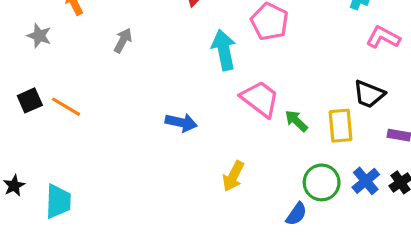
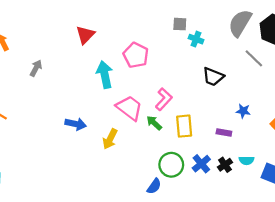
pink L-shape: (383, 37) -> (164, 99), moved, turned 105
black trapezoid: (369, 94) -> (213, 77), moved
yellow arrow: (233, 176) -> (110, 139), moved

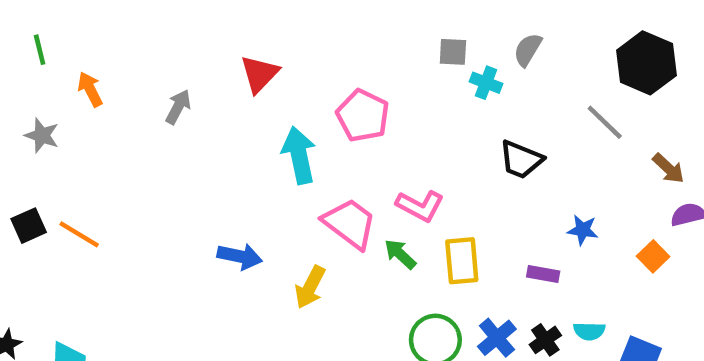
gray semicircle: (240, 23) -> (528, 50), moved, size x0.6
gray arrow: (36, 68) -> (178, 107), moved
pink L-shape: (164, 99) -> (420, 206), turned 75

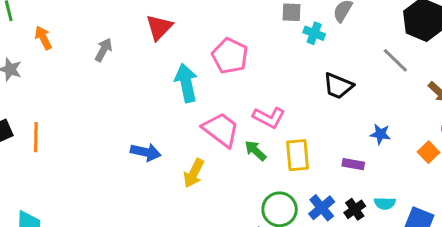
orange line: (79, 234) -> (36, 137), turned 60

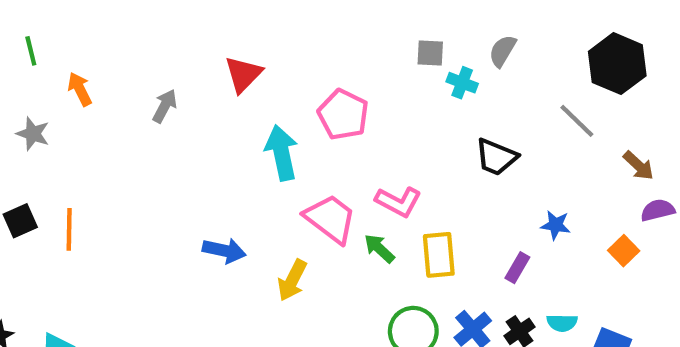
purple rectangle: (353, 164) -> (517, 268), turned -70

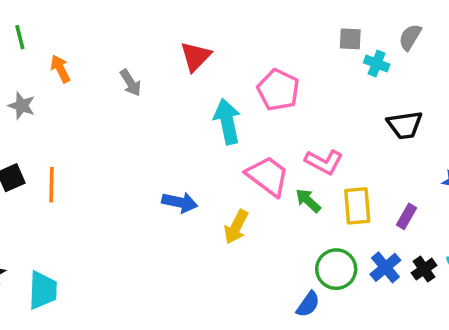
gray arrow: (165, 106) -> (131, 83), turned 120
black trapezoid: (496, 157) -> (405, 125), turned -30
purple rectangle: (517, 268) -> (406, 216), moved

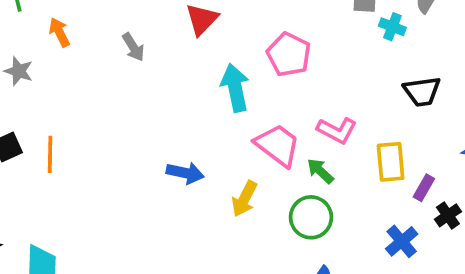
yellow rectangle: (357, 206) -> (391, 162), moved
green circle: (336, 269) -> (311, 217), moved
black cross: (424, 269) -> (448, 215), moved

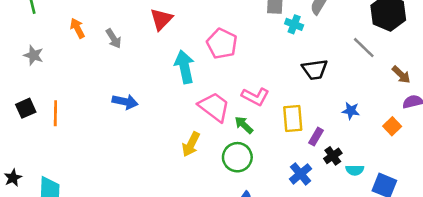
orange arrow: (59, 32) -> (77, 28), moved
blue arrow: (185, 173) -> (125, 102), moved

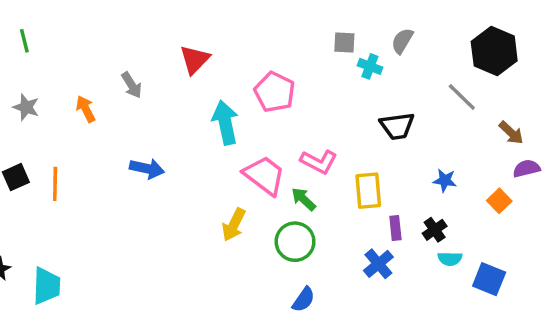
orange arrow: (77, 28) -> (86, 109), moved
purple rectangle: (316, 137) -> (395, 228), moved, turned -36
black cross: (333, 156) -> (435, 230), moved

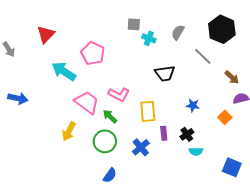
gray semicircle: (402, 41) -> (178, 32), moved
cyan arrow: (225, 123) -> (64, 71), turned -45
blue cross: (378, 264) -> (141, 147), moved
blue square: (489, 279) -> (232, 167), moved

